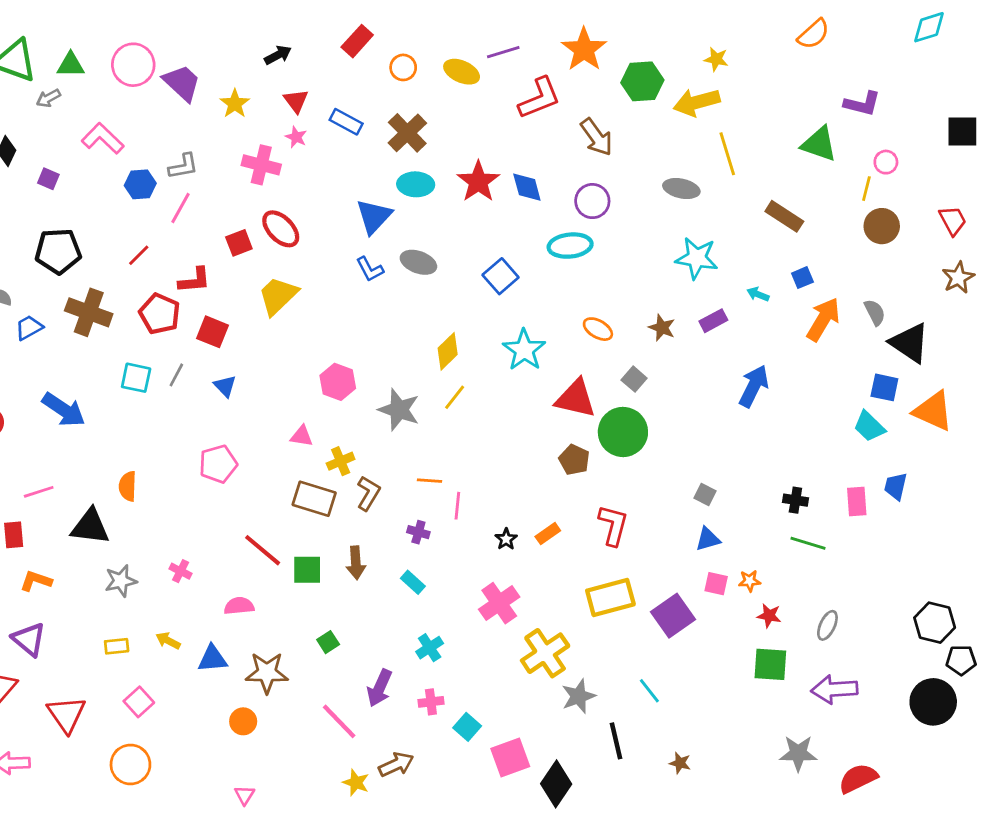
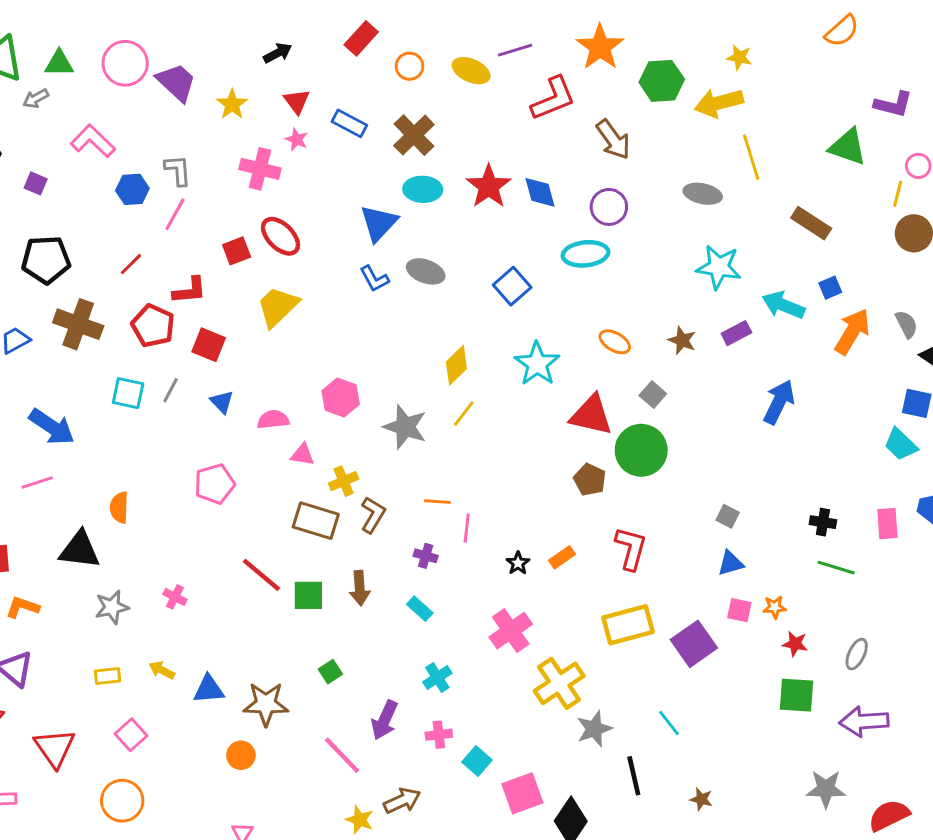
gray L-shape: (183, 166) -> (178, 170), turned -84
cyan arrow: (758, 294) -> (783, 305), size x1.8
pink line: (39, 492) -> (37, 483), moved
pink semicircle: (239, 606) -> (273, 420), moved

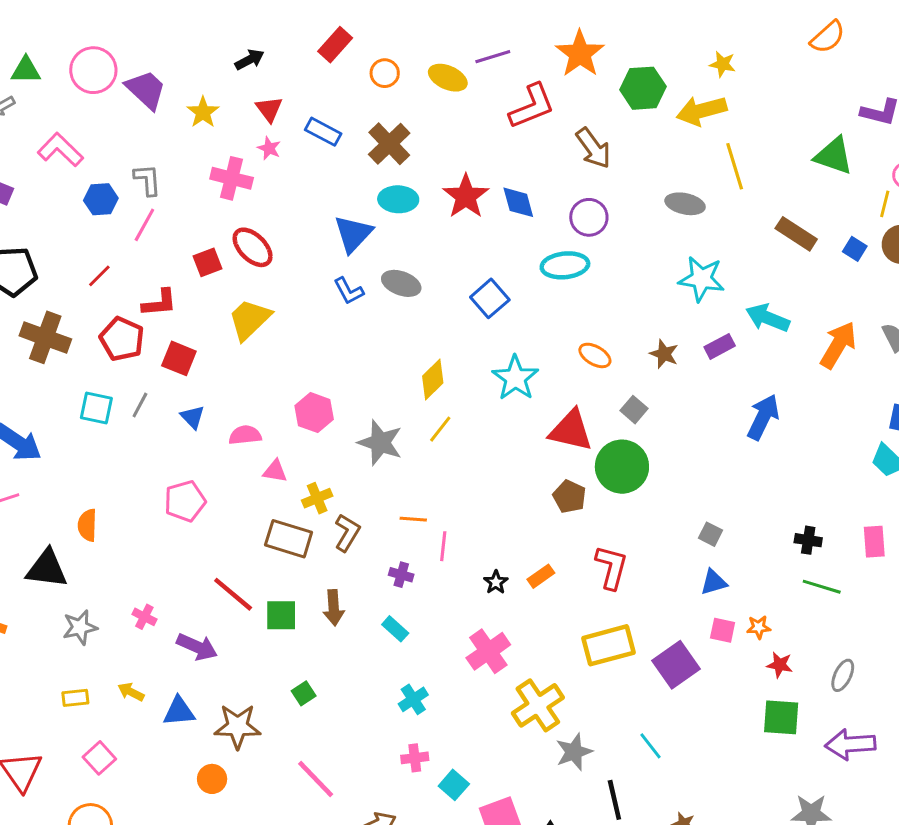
blue square: (830, 288) -> (855, 249), moved, turned -35
purple arrow: (385, 720) -> (197, 647), moved, turned -90

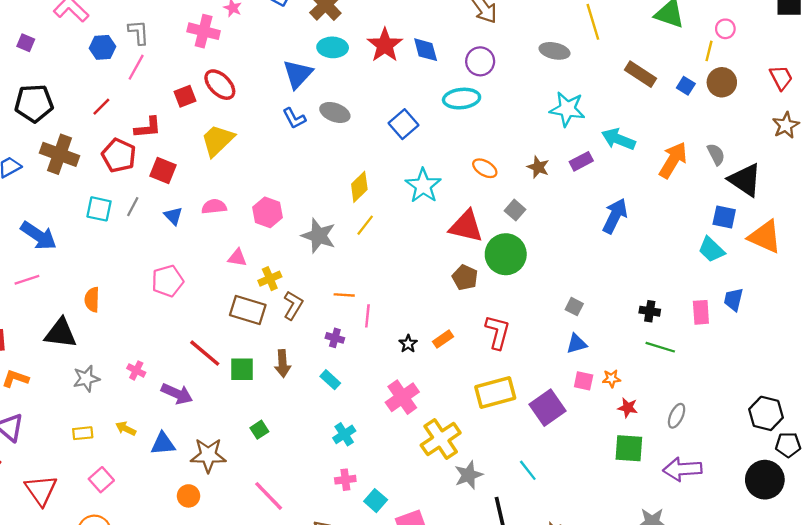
pink semicircle: (245, 435) -> (214, 207), moved

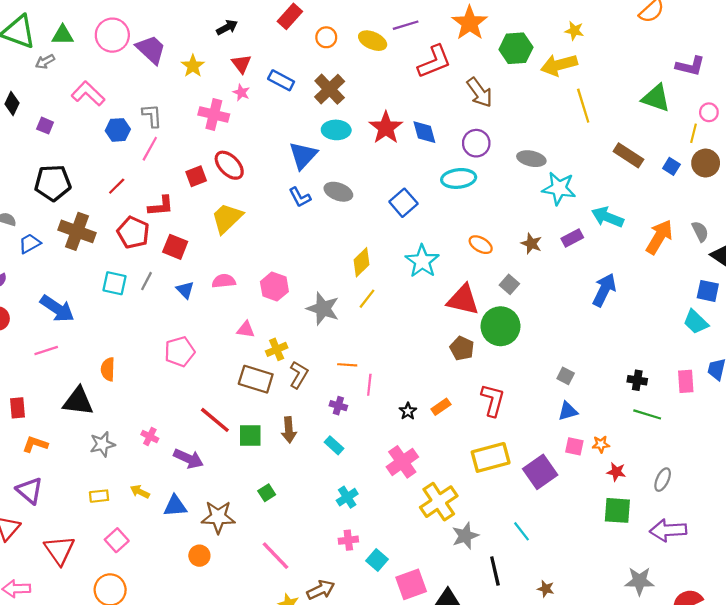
gray ellipse: (555, 51) -> (531, 159), moved

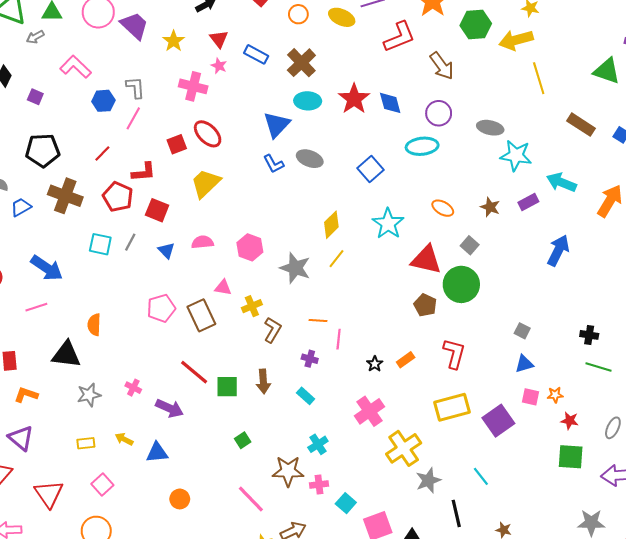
brown rectangle: (256, 379) -> (201, 315), moved, turned 48
brown star: (218, 517) -> (288, 471), moved

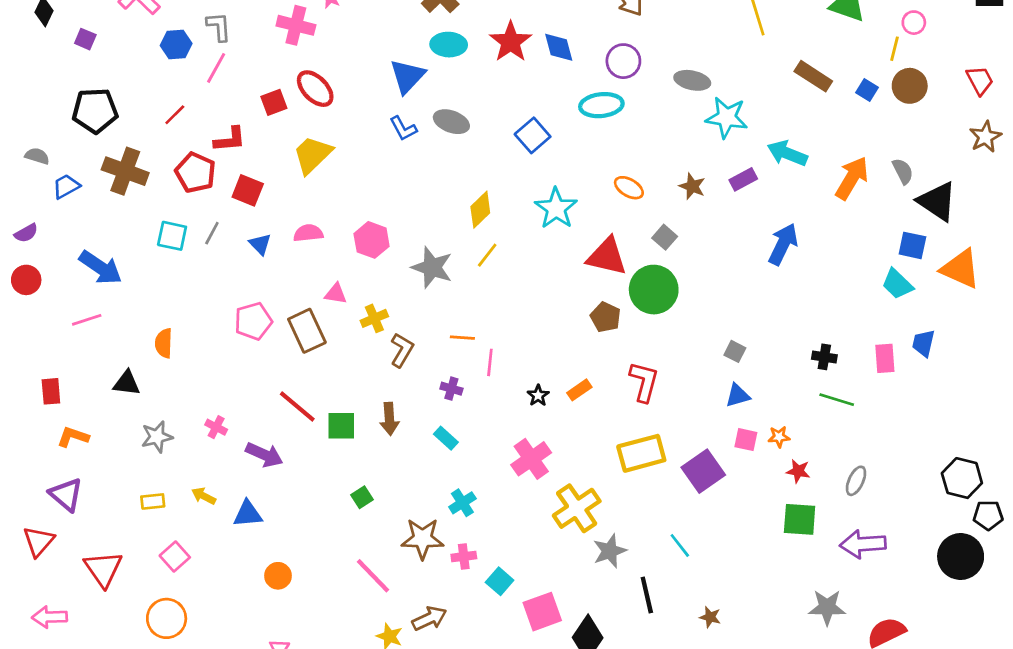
black triangle: (66, 355) -> (127, 383), size x0.7

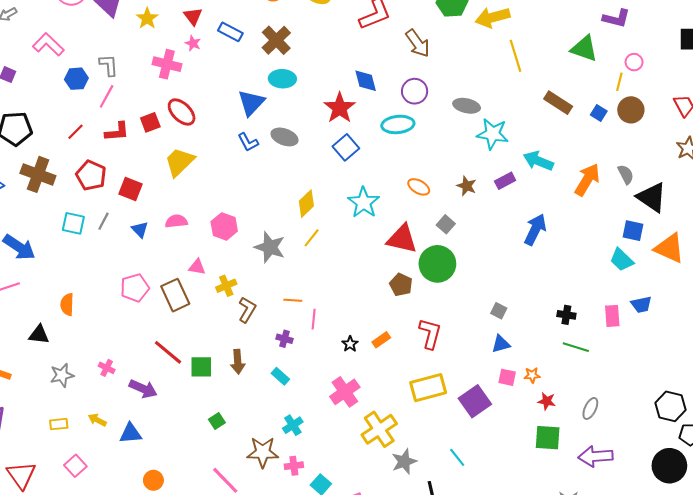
red star: (511, 42) -> (340, 108), moved
red L-shape: (230, 140) -> (117, 132), moved
blue trapezoid: (923, 343) -> (641, 304), turned -115

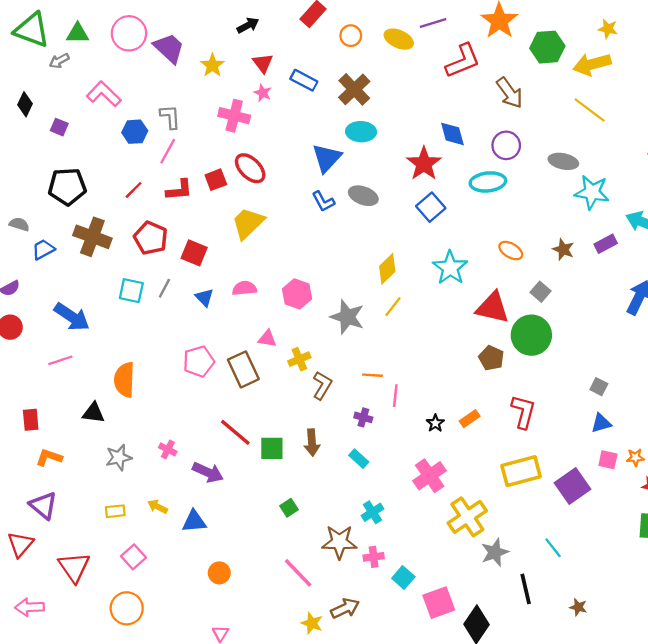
yellow line: (515, 56) -> (590, 110), moved, turned -36
orange semicircle: (67, 304) -> (124, 380), size x1.4

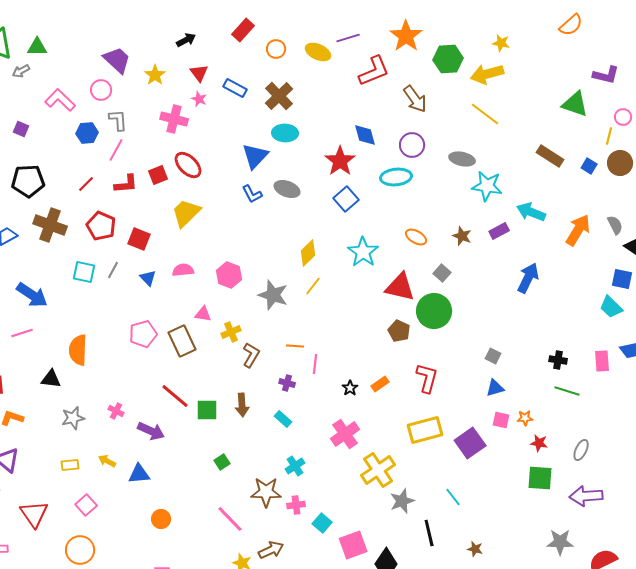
pink circle: (129, 33) -> (101, 90), moved, size x0.7

